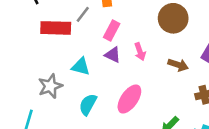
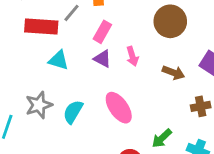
cyan triangle: (81, 67) -> (59, 60), moved
gray star: (50, 86) -> (39, 105), moved
pink ellipse: (129, 99) -> (119, 108), turned -72

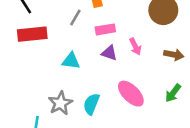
red rectangle: (41, 26) -> (32, 34), moved
pink rectangle: (102, 32) -> (105, 29), turned 60
green arrow: (162, 138) -> (173, 93), moved

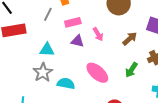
brown arrow: (174, 55) -> (130, 39), turned -49
gray star: (60, 103) -> (43, 72), moved
cyan semicircle: (91, 104) -> (66, 83), turned 84

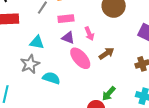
brown arrow: (130, 39) -> (106, 53), moved
green arrow: (131, 70) -> (109, 94), moved
pink ellipse: (97, 73) -> (80, 58), moved

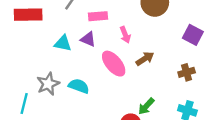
purple triangle: (68, 38) -> (88, 39), moved
gray star: (30, 64) -> (48, 84), moved

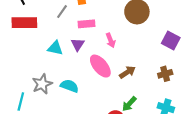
purple triangle: (88, 39) -> (78, 44), turned 40
brown arrow: (145, 59) -> (127, 72), moved

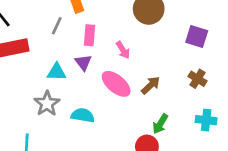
pink rectangle: (86, 24) -> (90, 35), turned -70
brown cross: (165, 74) -> (197, 79), turned -32
gray star: (42, 84) -> (47, 104), moved

